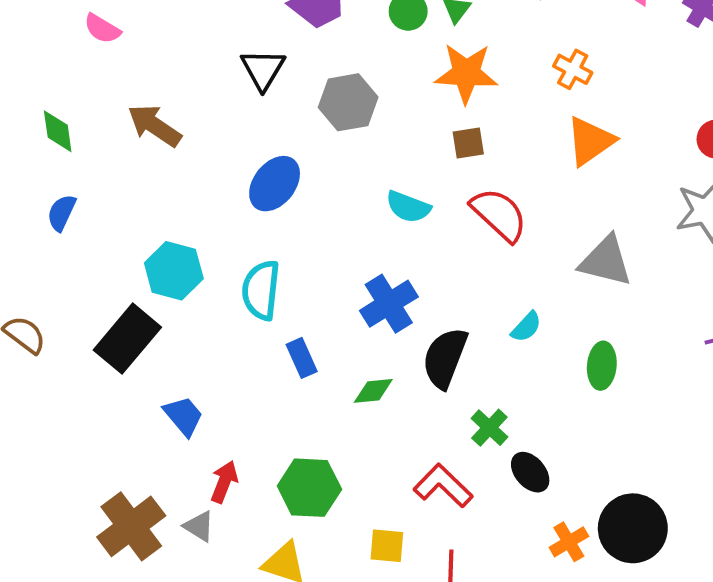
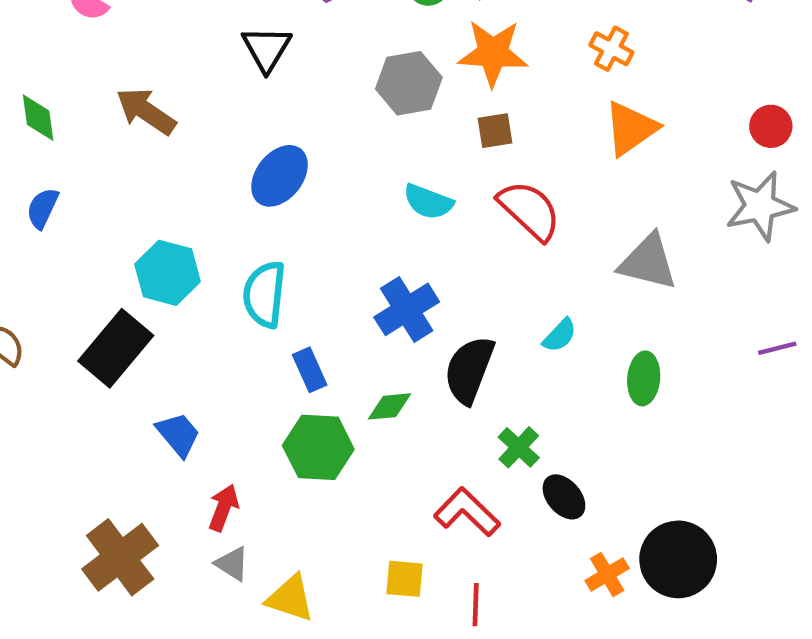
gray hexagon: (348, 102) -> (409, 83), moved
green hexagon: (309, 488) -> (318, 447), moved
gray triangle: (199, 526) -> (232, 564), moved

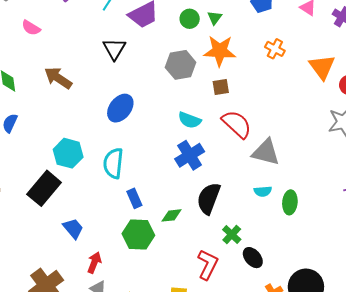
orange triangle: (631, 128) -> (322, 67), moved, turned -32
gray triangle: (648, 262) -> (266, 152), moved
blue cross: (407, 309) -> (190, 155), moved
cyan semicircle: (560, 335) -> (263, 191), moved, turned 42
red L-shape: (467, 512) -> (208, 265), turned 72

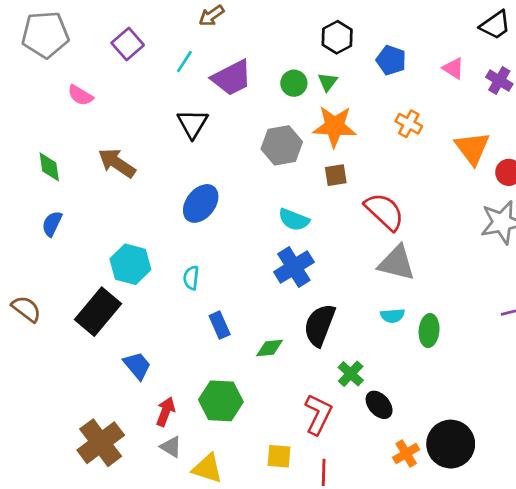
red semicircle: (237, 124) -> (384, 212), moved
cyan semicircle: (113, 163) -> (191, 278), size x0.6
green hexagon: (138, 234) -> (221, 401), moved

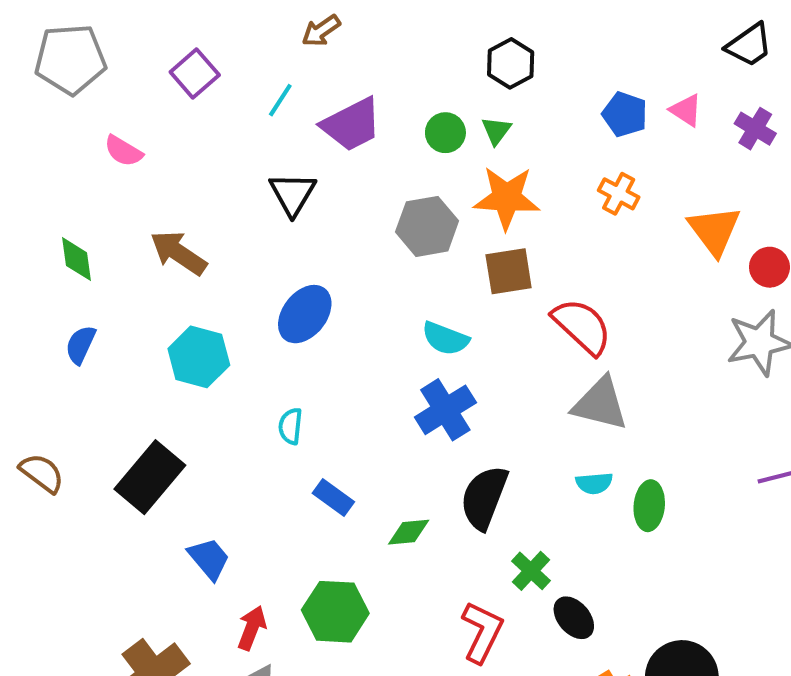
blue pentagon: (391, 60) -> (625, 114), moved
brown square: (336, 175) -> (509, 271), size x1.4
cyan hexagon: (130, 264) -> (199, 357), moved
blue rectangle: (220, 325) -> (333, 497), turned -30

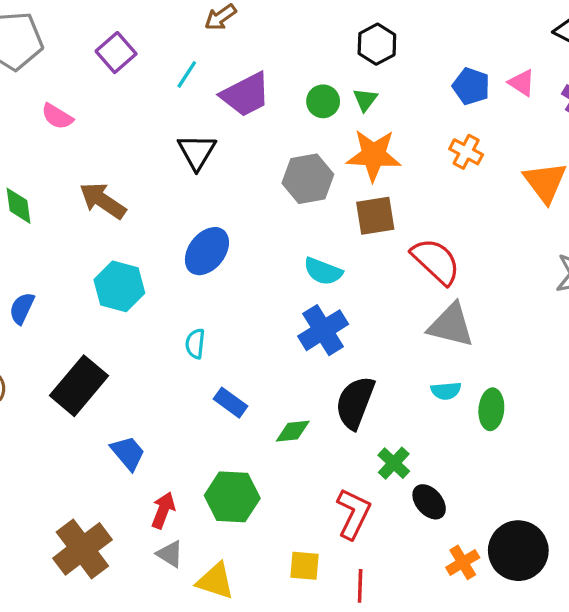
blue semicircle: (81, 345) -> (22, 308), moved

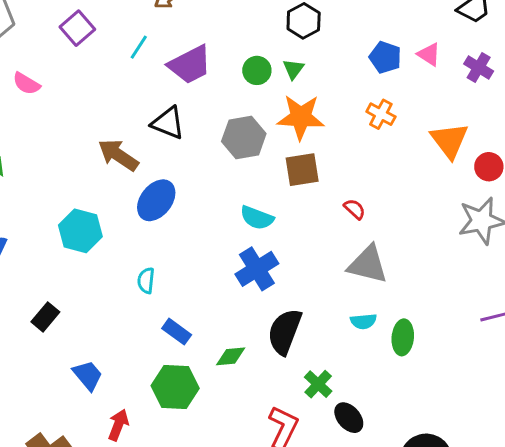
black triangle: (197, 152) -> (168, 123), moved, turned -39
brown arrow: (103, 201) -> (118, 155), moved
red semicircle: (436, 261) -> (355, 209), size x0.5
black rectangle: (79, 386) -> (45, 317), size x0.6
green hexagon: (232, 497) -> (175, 387), moved

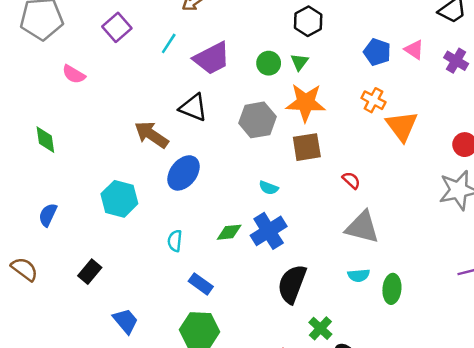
orange triangle: (449, 140) -> (402, 126), moved
cyan semicircle: (257, 218) -> (269, 188), size x0.7
green diamond: (231, 356) -> (229, 232), moved

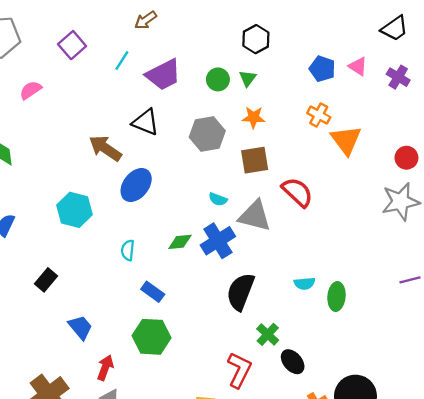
pink semicircle: (74, 74) -> (31, 90), turned 115
orange star: (306, 103) -> (253, 117), size x0.6
red semicircle: (351, 180) -> (297, 192), size x1.8
gray triangle: (362, 227) -> (255, 216), moved

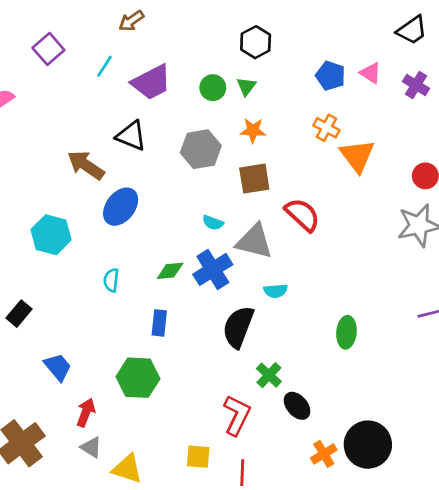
cyan semicircle: (304, 283) -> (276, 291), moved
blue rectangle: (153, 292) -> (159, 323), moved, turned 60

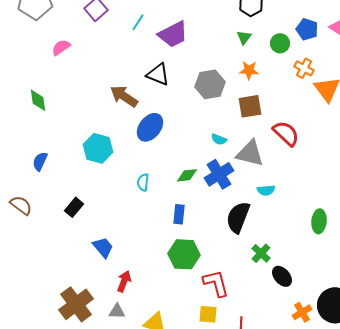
green circle: (213, 88) -> (280, 43), moved
green hexagon: (138, 378) -> (184, 254), moved
red L-shape: (237, 415) -> (216, 283), moved, turned -40
gray triangle: (91, 447) -> (117, 311), moved, turned -30

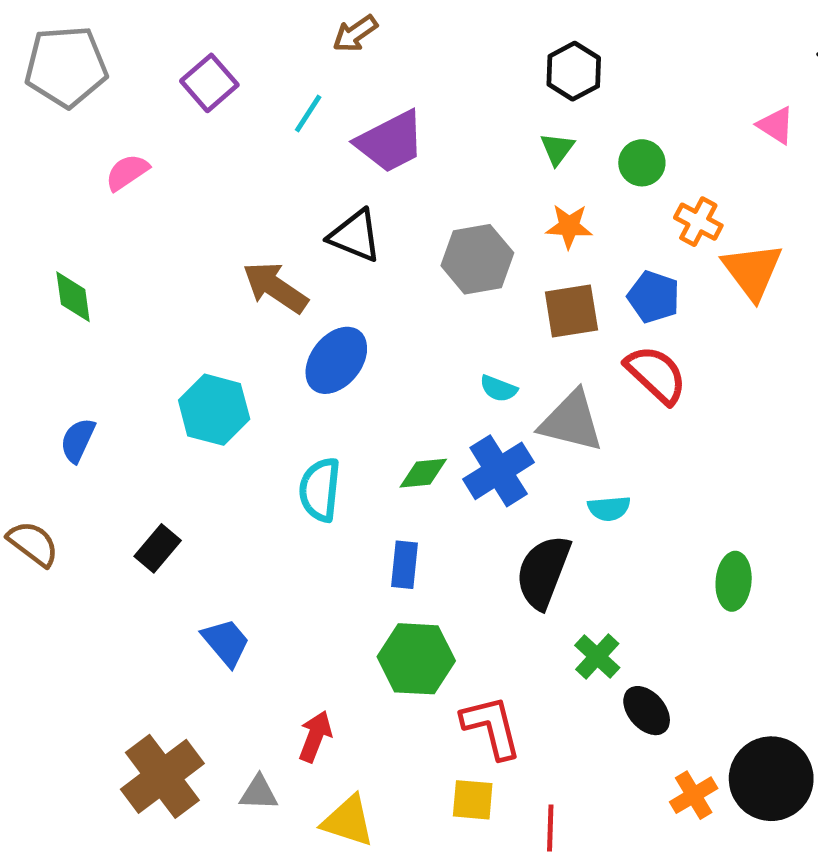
blue pentagon: (307, 29) -> (654, 297), moved
cyan semicircle: (143, 182) -> (320, 490), size x1.5
red arrow: (124, 281) -> (315, 736), moved

